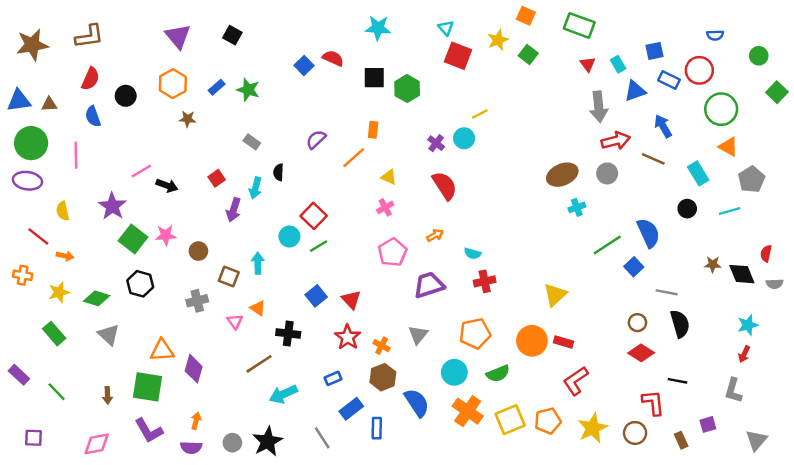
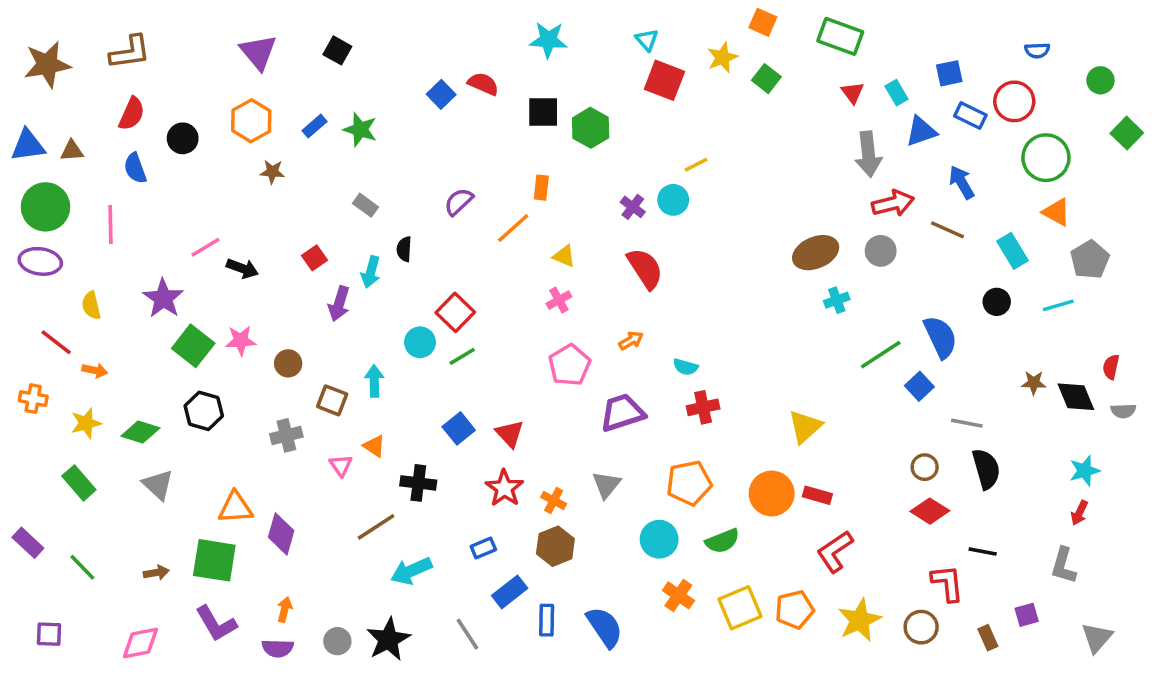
brown arrow: (107, 395) -> (156, 573), turned -98
blue semicircle: (417, 403) -> (605, 627), moved
orange cross: (468, 411) -> (678, 595), size x0.7

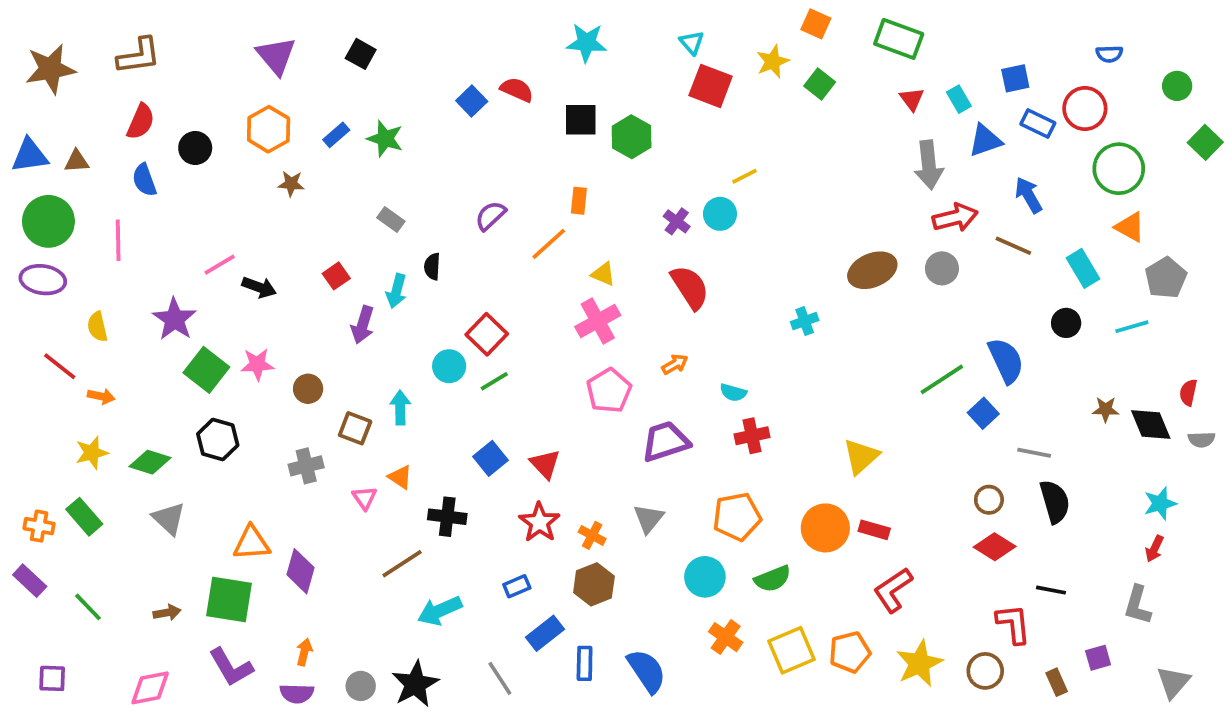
pink cross: (559, 300) -> (598, 321), size x1.6
cyan cross: (837, 300) -> (805, 321), moved
orange cross: (33, 399) -> (39, 526), moved

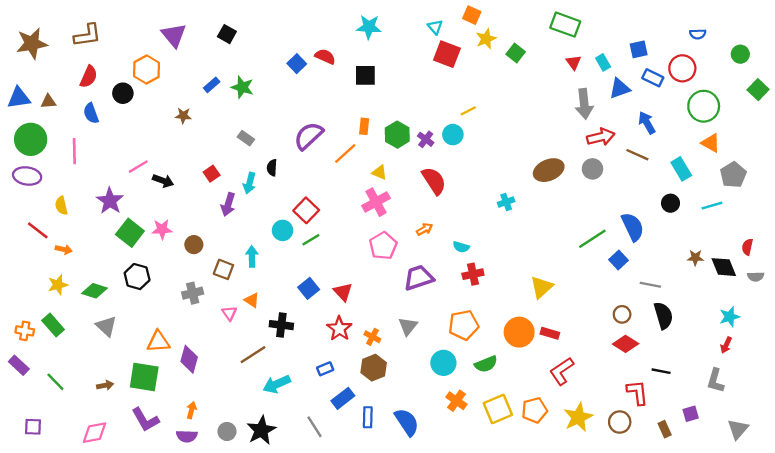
orange square: (816, 24) -> (472, 15), moved
orange hexagon: (269, 129) -> (147, 70), moved
green hexagon: (632, 137) -> (397, 135), moved
purple semicircle: (490, 216) -> (309, 136), size x1.5

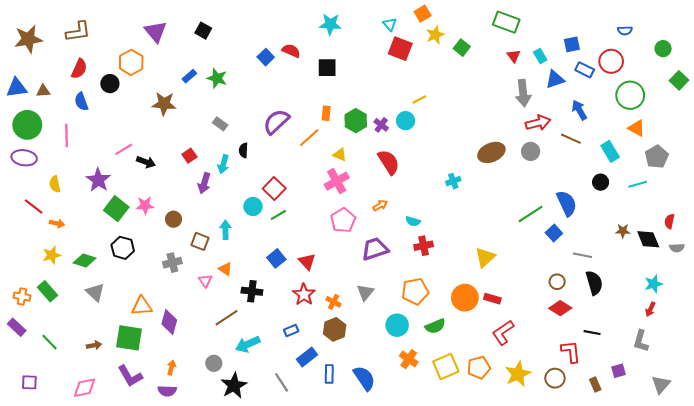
orange square: (472, 15) -> (423, 14), turned 35
brown star: (183, 116) -> (164, 104), size x1.6
gray circle: (227, 431) -> (214, 363), moved

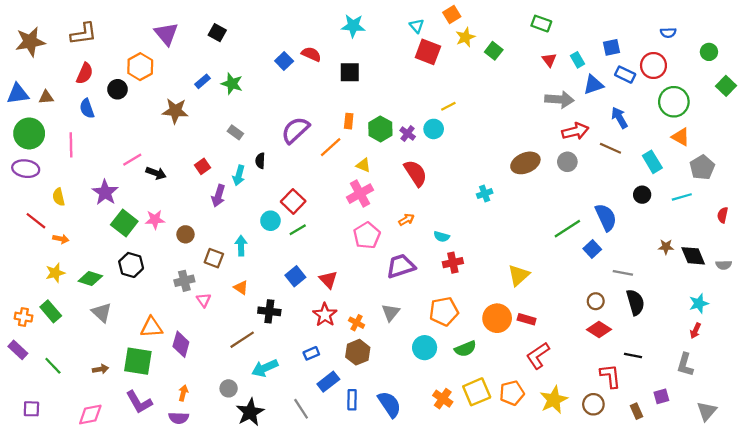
green rectangle: (506, 22) -> (541, 24), size x0.7
gray arrow: (523, 93) -> (559, 99), turned -80
red semicircle: (669, 221) -> (723, 215), moved
pink triangle: (205, 281) -> (204, 300), moved
orange cross: (409, 359) -> (443, 399), moved

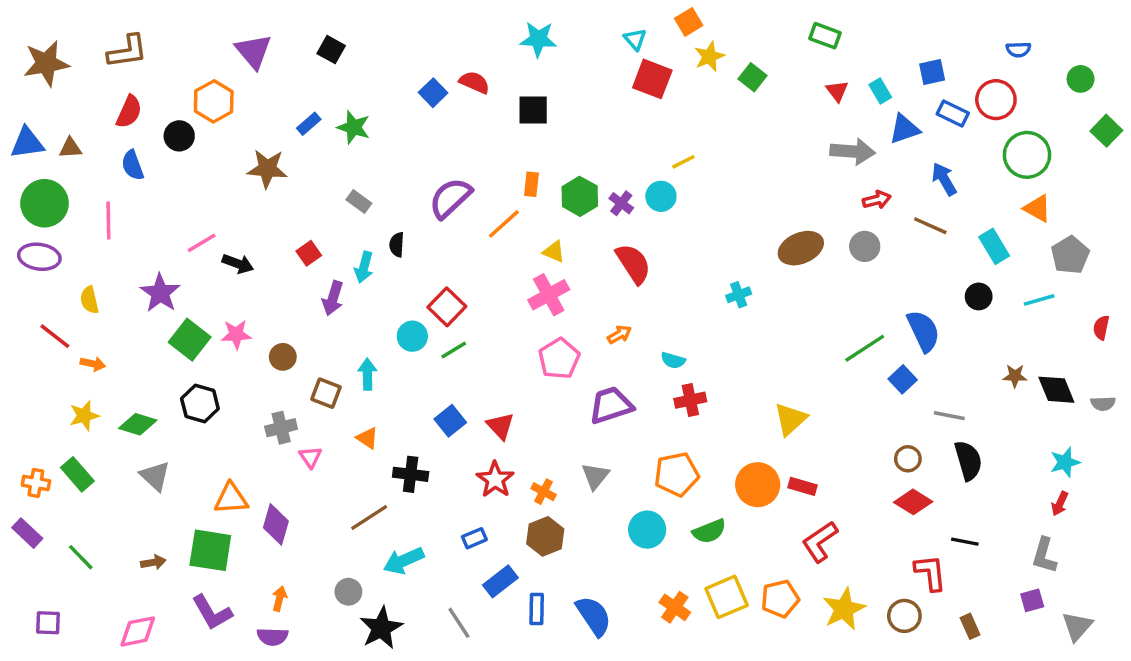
red arrow: (575, 131) -> (877, 200), size x0.7
purple square: (661, 396) -> (1032, 600), moved

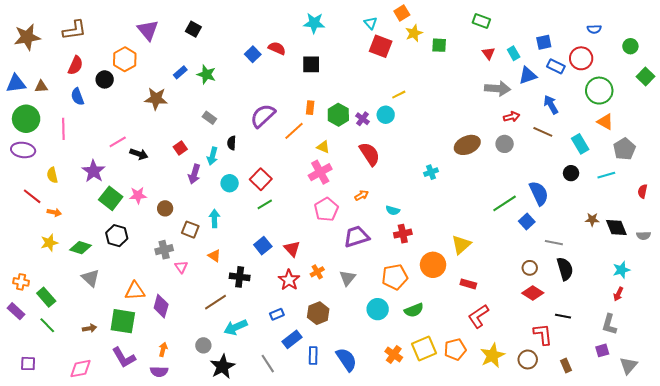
green square: (752, 77) -> (439, 45), turned -35
cyan circle: (412, 336) -> (230, 183), moved
green rectangle: (77, 474) -> (46, 297), moved
orange circle: (758, 485) -> (433, 265), moved
orange cross: (544, 492) -> (317, 272), moved, turned 32

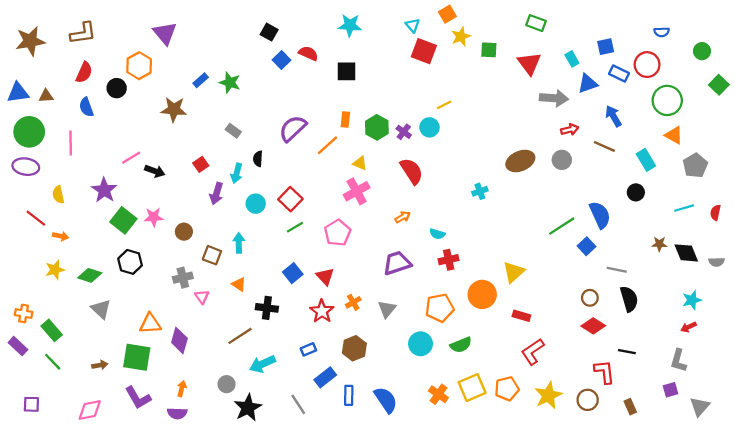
black square: (193, 29) -> (269, 32), moved
red triangle: (488, 53) -> (529, 63), moved, size x1.6
cyan line: (606, 175) -> (684, 208), moved
pink pentagon: (326, 209) -> (338, 233), moved
red arrow: (618, 294) -> (689, 327), turned 40

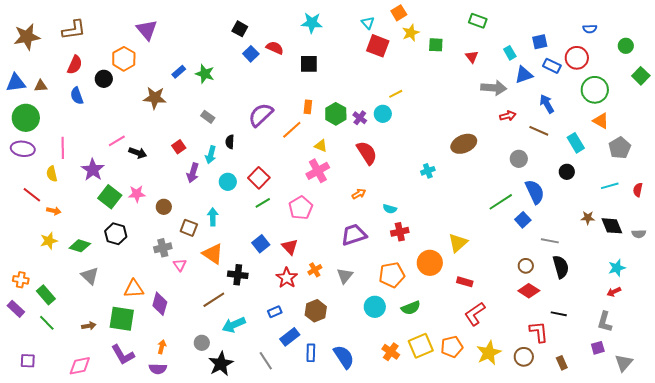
red triangle: (529, 63) -> (472, 57), size x0.6
pink line: (71, 143) -> (63, 148), moved
gray circle: (562, 160) -> (519, 159), moved
orange triangle: (239, 284) -> (213, 254), size x1.6

